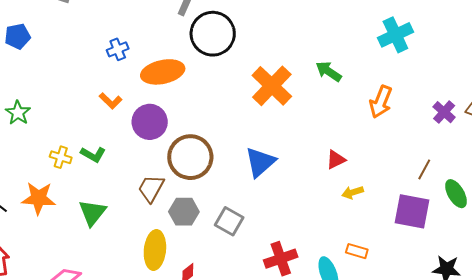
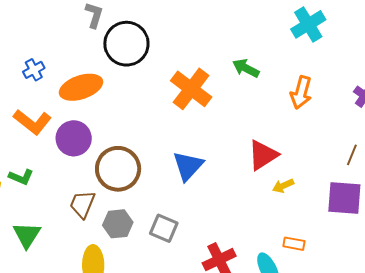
orange L-shape: (111, 101) -> (32, 122), size x1.6
red triangle: (336, 160) -> (263, 155), size x1.6

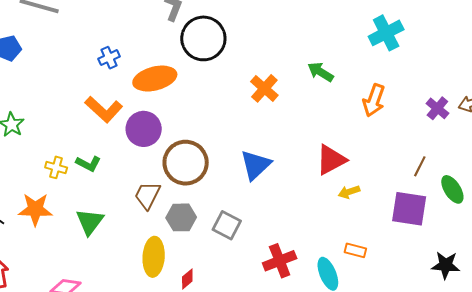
orange cross: (191, 89) -> (264, 88), size x0.7

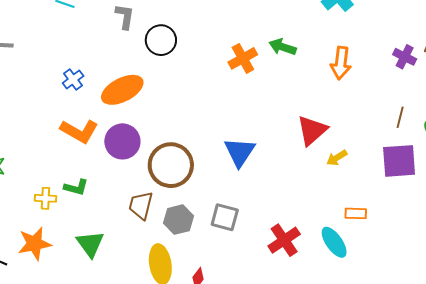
black circle: (203, 38) -> (161, 40), size x0.7
orange cross: (264, 88) -> (243, 58), moved, turned 32

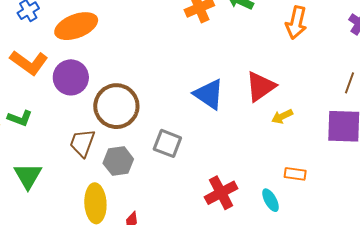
blue triangle: (240, 152) -> (209, 94), moved, turned -36
gray square: (225, 217) -> (167, 143), moved
cyan ellipse: (334, 242) -> (271, 200), size x0.7

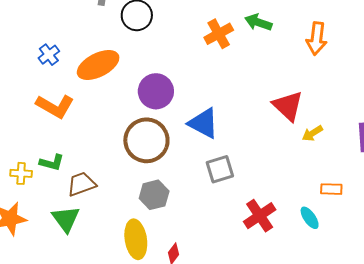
purple circle: (71, 77) -> (156, 91), moved
red triangle: (261, 87) -> (288, 106), turned -36
blue triangle: (209, 94) -> (203, 123), moved
brown trapezoid: (82, 143) -> (81, 184), moved, turned 56
gray square: (167, 143) -> (220, 169), moved, turned -32

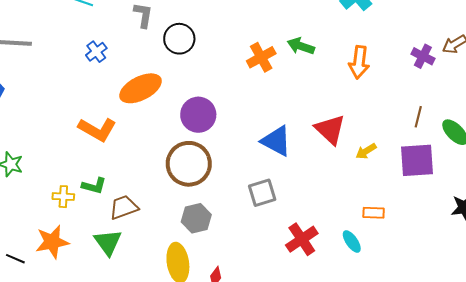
blue cross: (49, 55) -> (96, 52), moved
blue triangle: (203, 123) -> (276, 141), moved
yellow arrow: (312, 133) -> (366, 151), moved

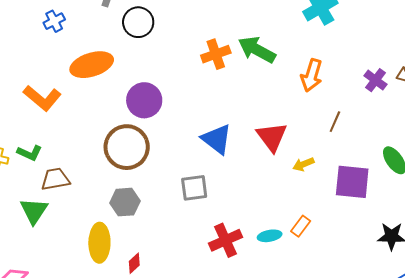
green arrow: (301, 46) -> (257, 50), size x1.4
brown line: (418, 117) -> (335, 122), moved
orange rectangle: (374, 213) -> (301, 226), turned -65
cyan ellipse: (352, 241) -> (270, 236), moved, turned -75

